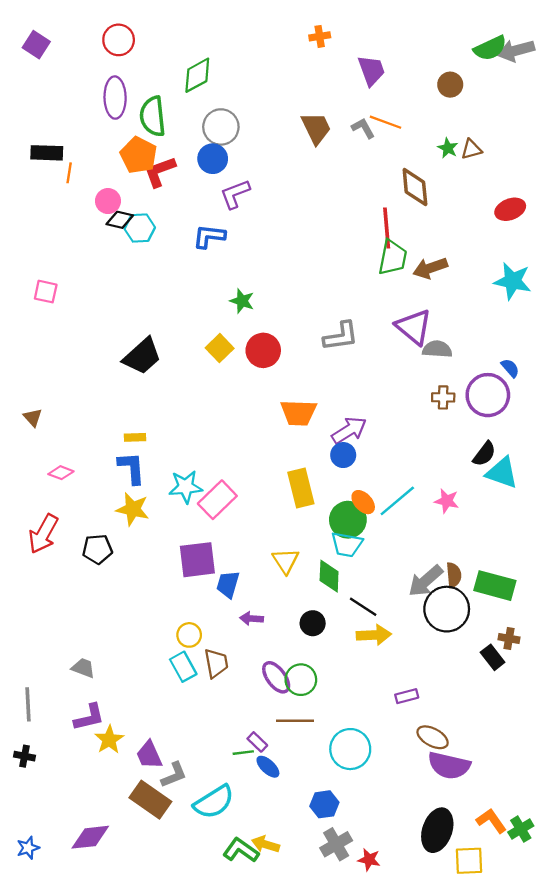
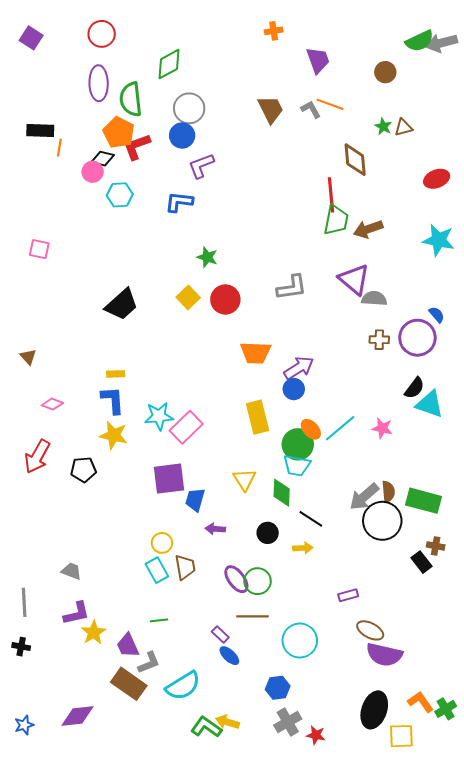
black diamond: (120, 220) -> (103, 159), moved
yellow arrow: (374, 635) -> (303, 548), moved, size x0.7
green line: (243, 753) -> (159, 620), moved

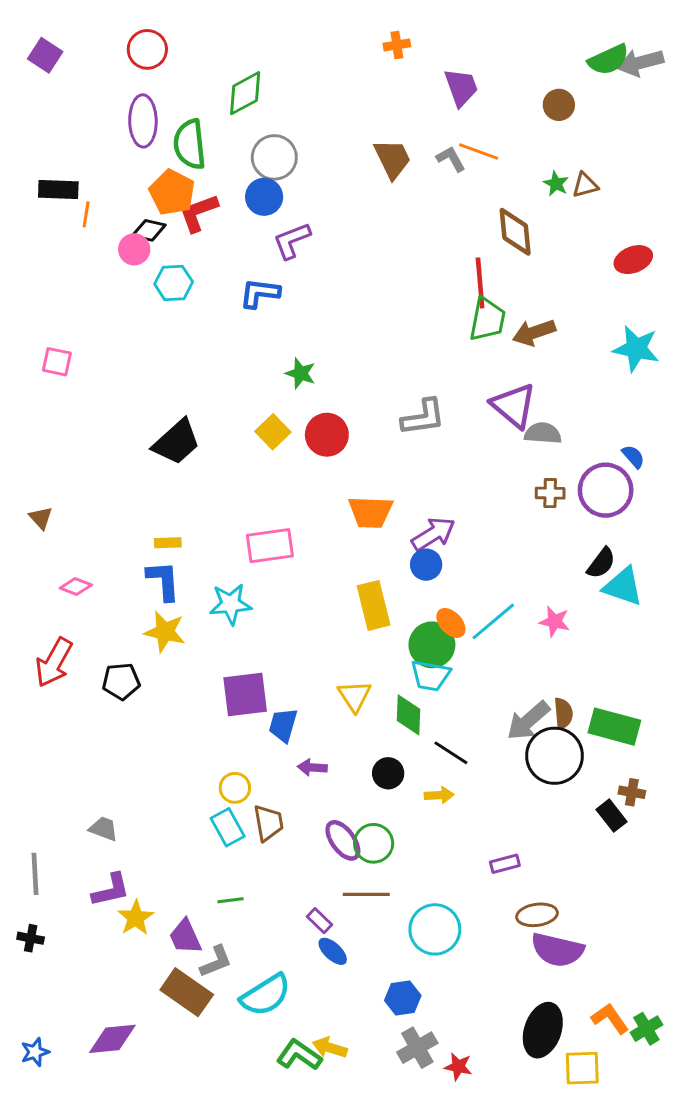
pink rectangle: (186, 427) -> (270, 546), moved, turned 36
brown ellipse: (370, 630) -> (537, 915), turned -36

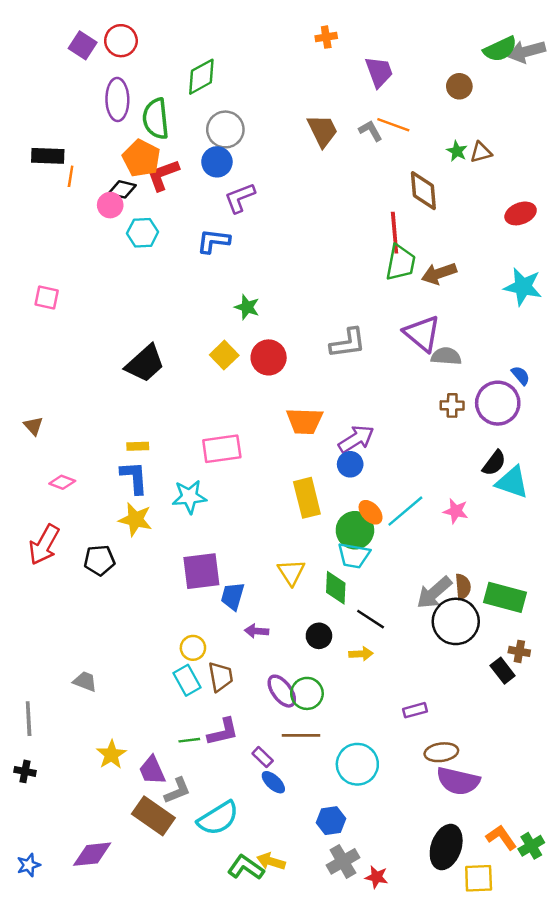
purple square: (45, 55) -> (83, 45), moved
purple L-shape: (111, 890) -> (223, 732), moved

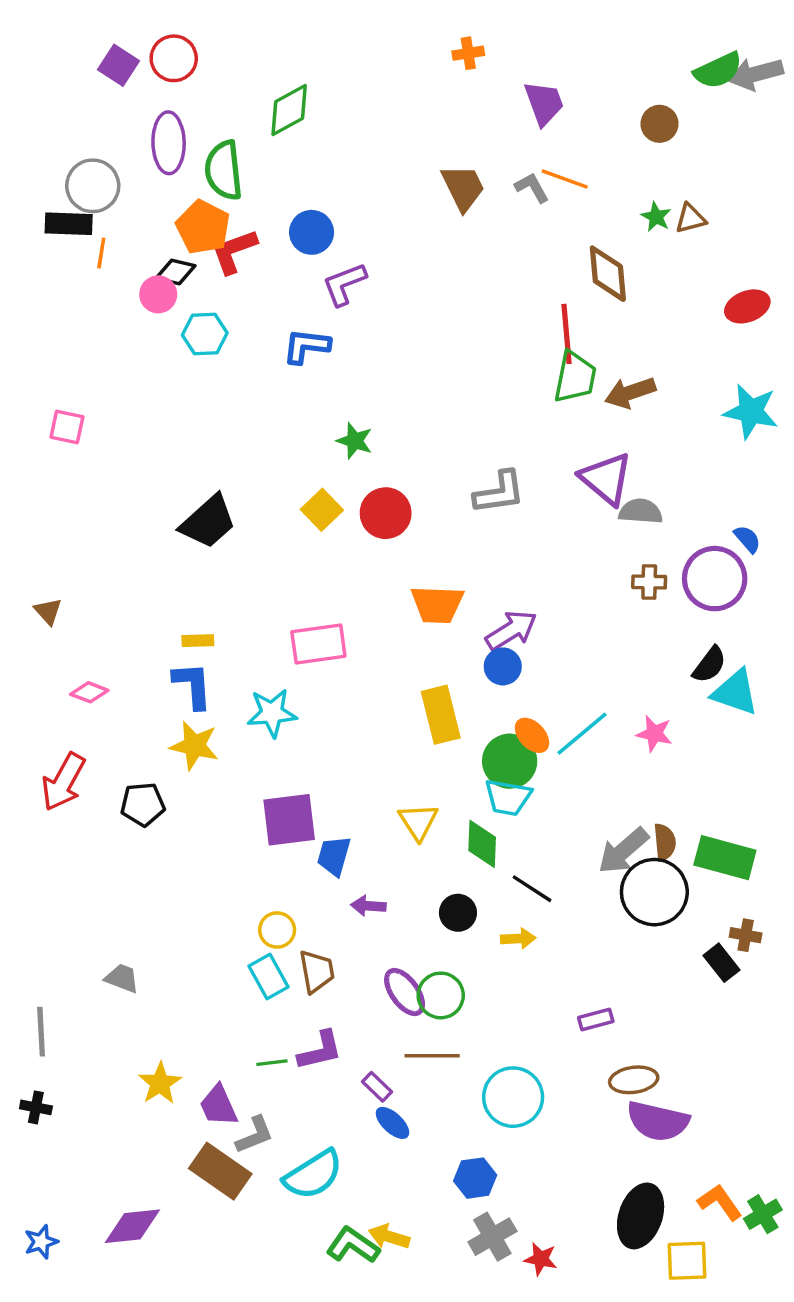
gray circle: (225, 129) -> (93, 186), moved

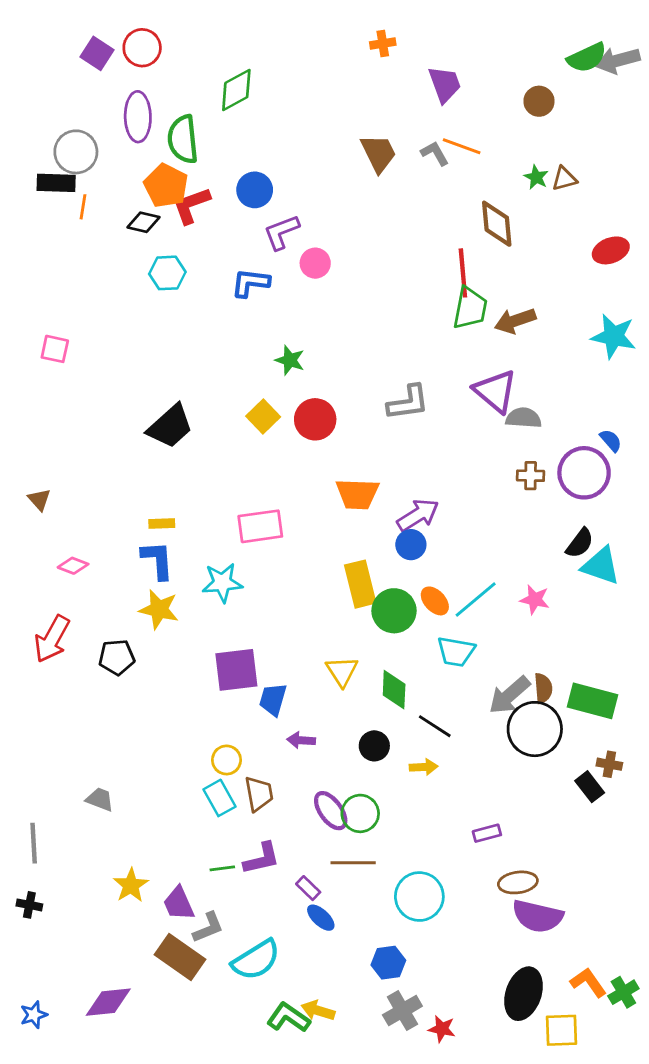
pink circle: (158, 294) -> (315, 263), moved
green circle: (510, 761) -> (394, 611), moved
cyan trapezoid: (508, 797) -> (456, 652), moved

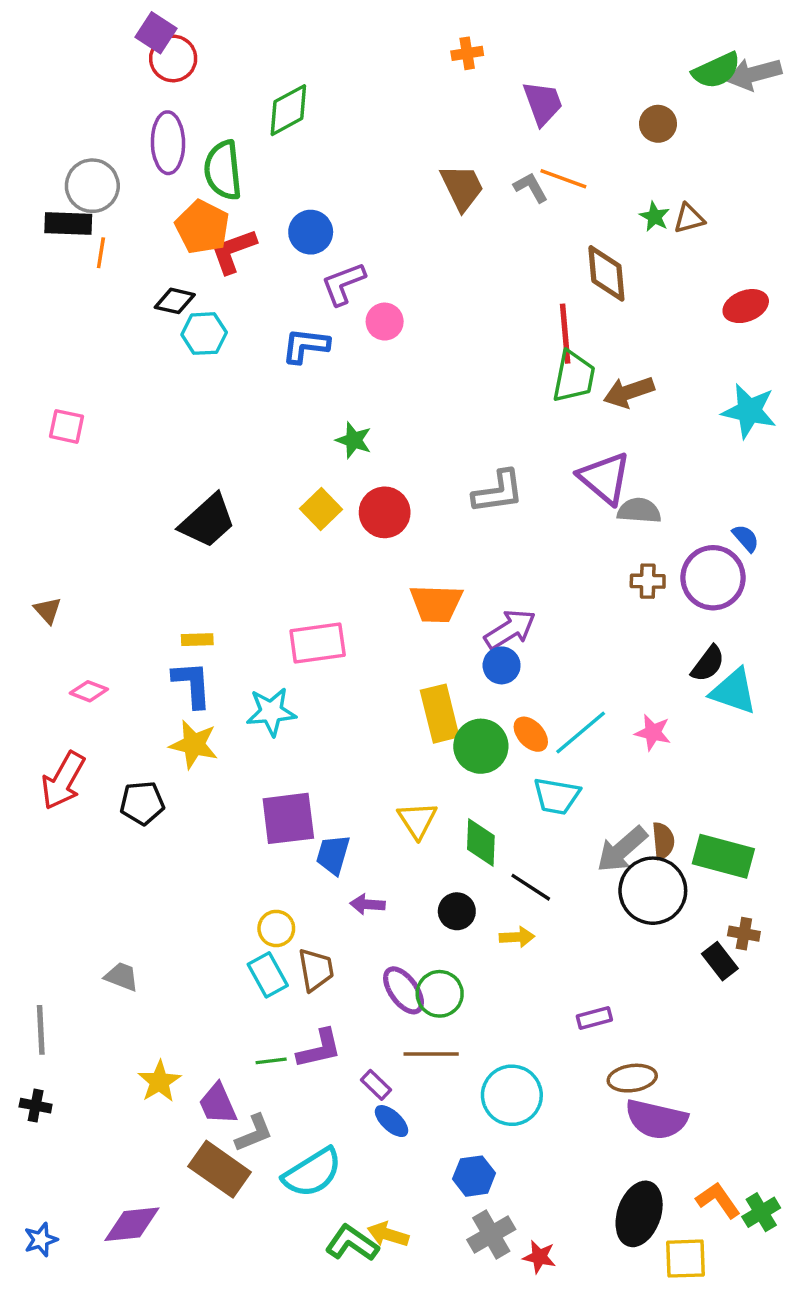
purple square: (97, 53) -> (156, 33), moved
black diamond: (143, 222) -> (175, 301), moved

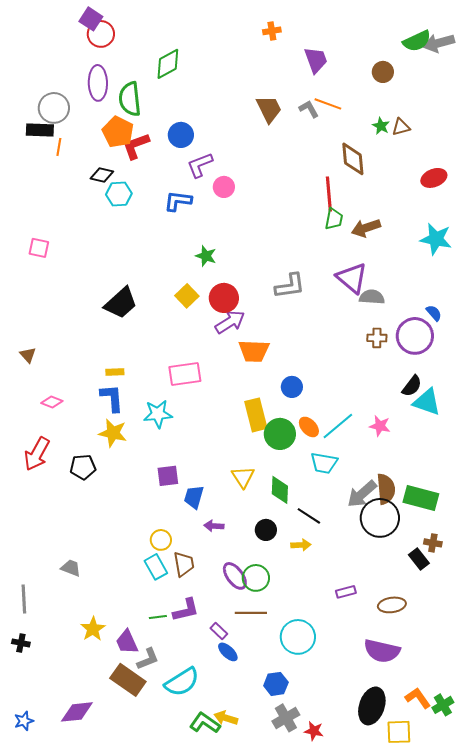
green trapezoid: (574, 377) -> (334, 219), size x0.7
purple arrow: (510, 629) -> (230, 322), moved
purple square: (288, 818) -> (168, 476), size x0.7
brown semicircle: (663, 841) -> (386, 489), size x1.4
brown ellipse: (632, 1078) -> (392, 605), moved

